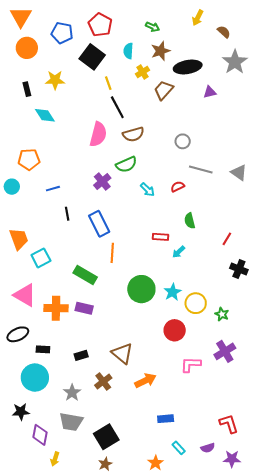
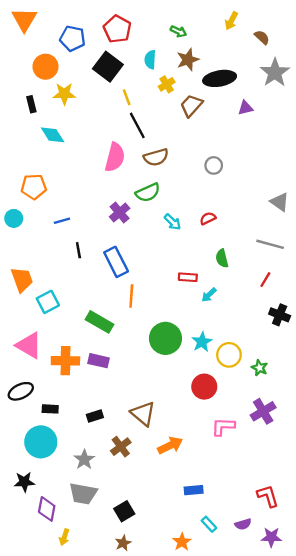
orange circle: (27, 48) -> (45, 67), moved
gray line: (201, 169) -> (270, 244), moved
black square: (106, 437) -> (124, 511), size x0.7

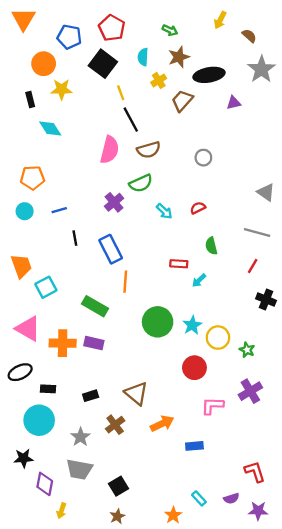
cyan circle: (14, 218) -> (25, 211), moved
blue rectangle: (194, 490) -> (194, 446), moved

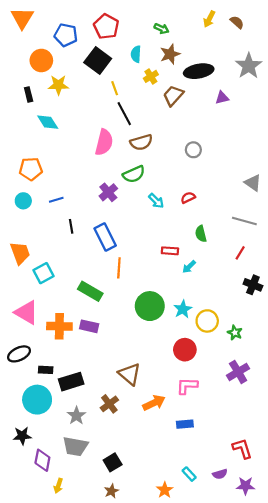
brown semicircle: (249, 36) -> (237, 22), moved
black rectangle: (91, 396) -> (71, 382), moved, size x1.6
pink L-shape: (212, 406) -> (187, 386), moved

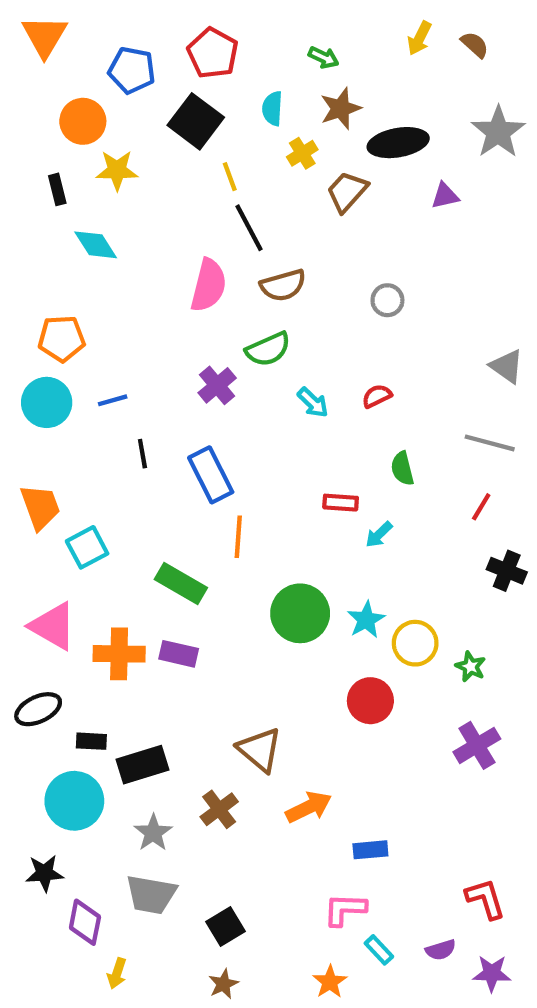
cyan circle: (23, 201) -> (47, 402), size x1.5
pink L-shape: (187, 386) -> (345, 909), moved

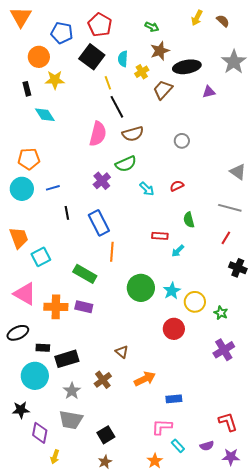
cyan semicircle: (272, 109) -> (123, 59), moved
brown triangle: (260, 750) -> (122, 352), size x0.6

